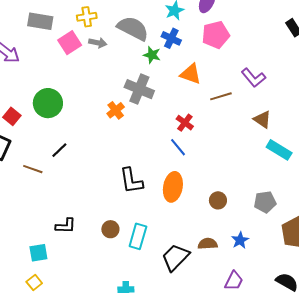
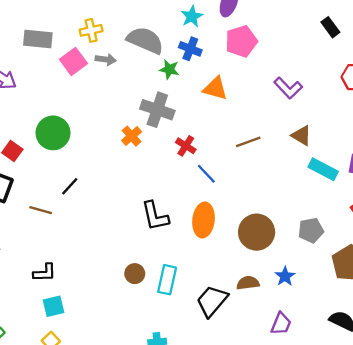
brown line: (221, 96) -> (248, 142), moved
red cross: (185, 123) -> (186, 146), moved
brown circle: (218, 200) -> (257, 232), size x1.8
black L-shape: (66, 226) -> (45, 273), moved

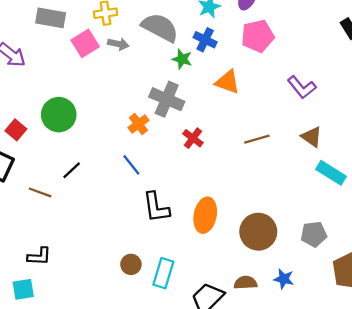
blue line: (206, 174) -> (131, 165), moved
blue star: (285, 276) -> (284, 279), turned -30
cyan square: (54, 306) -> (23, 289), moved

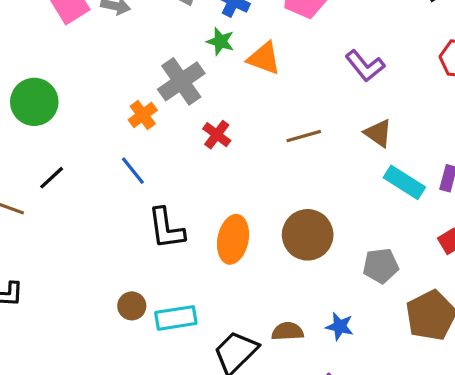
green star: (182, 59) -> (220, 41), moved
gray cross: (167, 99) -> (181, 81), turned 32
brown circle: (258, 232) -> (308, 235), moved
cyan rectangle: (163, 273) -> (176, 318), turned 64

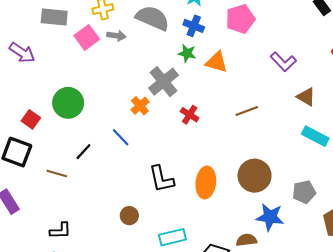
brown triangle: (378, 133) -> (306, 97), moved
blue line: (133, 171) -> (121, 137), moved
brown circle: (132, 306) -> (129, 216), moved
blue star: (340, 326) -> (270, 217), moved, size x1.5

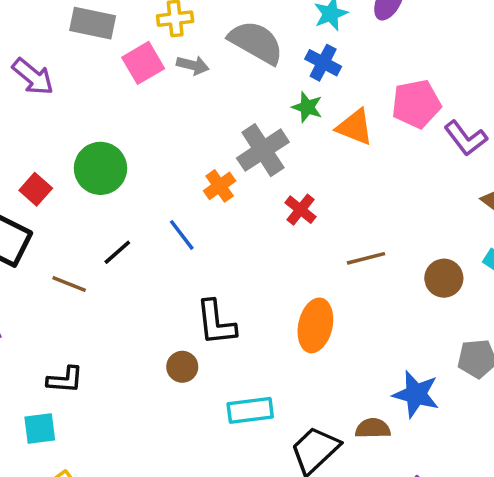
pink pentagon: (240, 19) -> (416, 104), moved
brown line: (247, 111) -> (366, 258), moved
brown circle: (255, 176) -> (444, 278), moved, size x0.7
black L-shape: (161, 179) -> (216, 323), moved

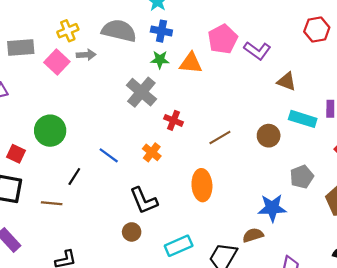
orange cross: (220, 186) -> (152, 152), moved

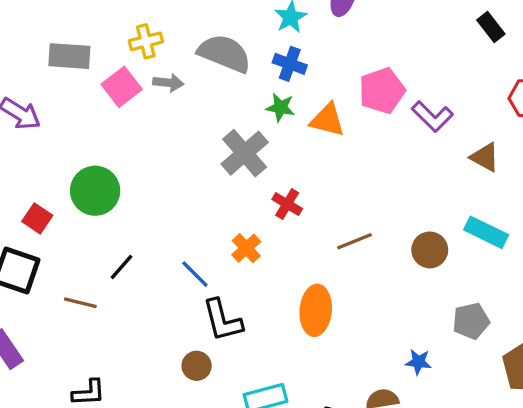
brown triangle: (286, 81) -> (485, 157), moved
blue line: (109, 155) -> (195, 274), moved
blue star: (272, 208) -> (418, 362), size x0.6

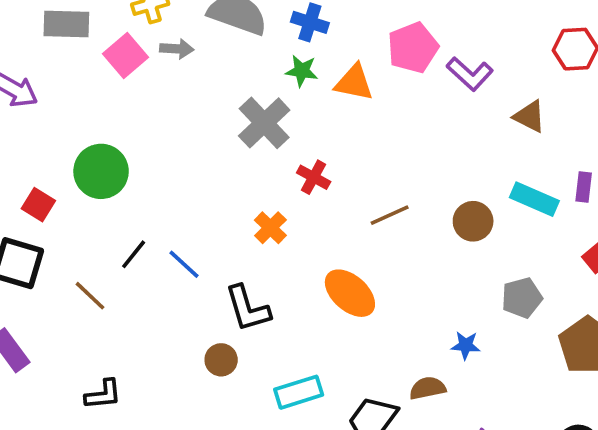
blue line: (195, 274) -> (184, 264), moved
brown line: (80, 303) -> (90, 296), turned 32
orange ellipse: (316, 310) -> (350, 293), turned -51

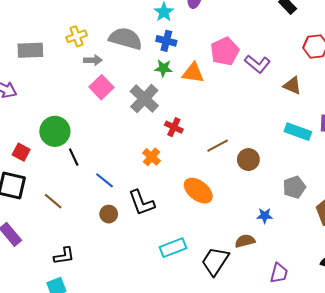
pink square: (126, 56) -> (101, 87), moved
brown circle: (473, 221) -> (248, 160), moved
black line: (134, 254) -> (74, 157), moved, turned -60
brown circle: (221, 360) -> (109, 214), moved

